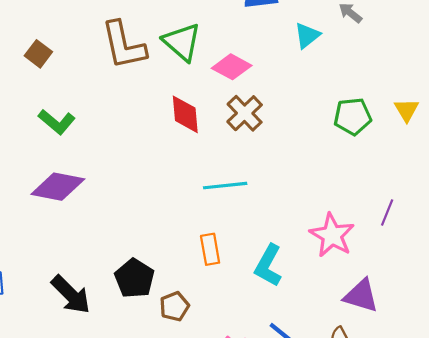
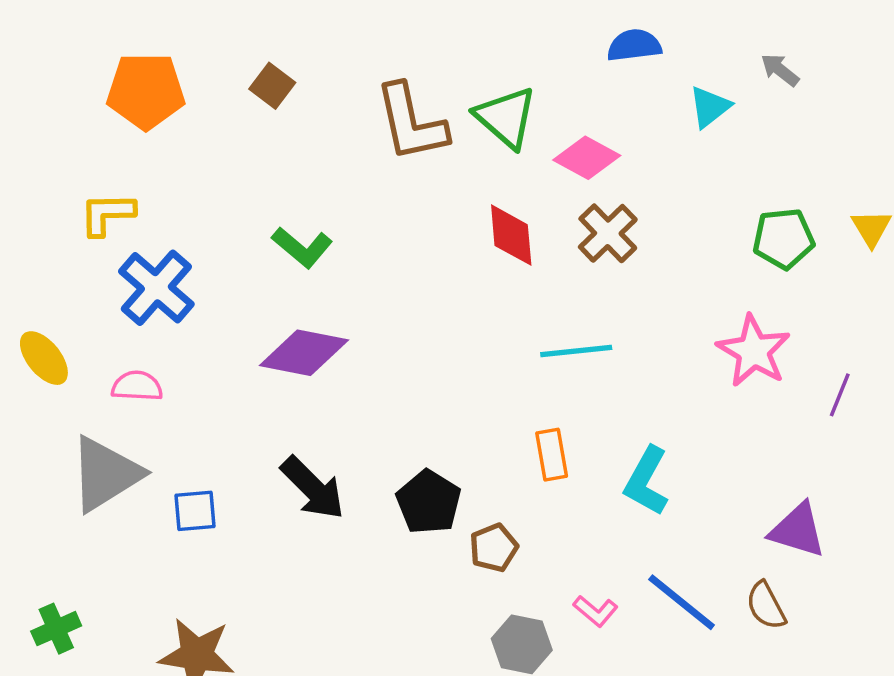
brown square: (38, 54) -> (272, 86), moved
pink star: (332, 235) -> (754, 351), moved
black arrow: (71, 295) -> (313, 488), moved

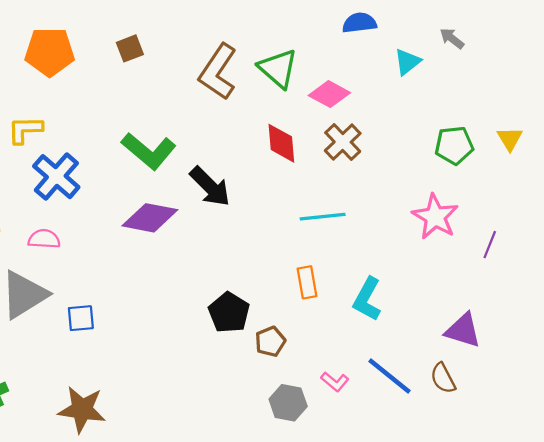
brown square: (272, 86) -> (130, 48), turned 32
brown L-shape: (411, 123) -> (218, 72), turned 46
green L-shape: (302, 247) -> (149, 151), size x1.4
black arrow: (313, 488) -> (210, 187), moved

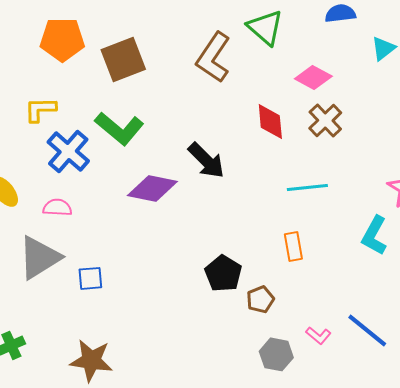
brown square: (130, 48) -> (123, 59), moved, size x1.8
green triangle: (278, 68) -> (265, 27), moved
green L-shape: (149, 151) -> (119, 128), moved
cyan L-shape: (367, 299) -> (374, 235), moved

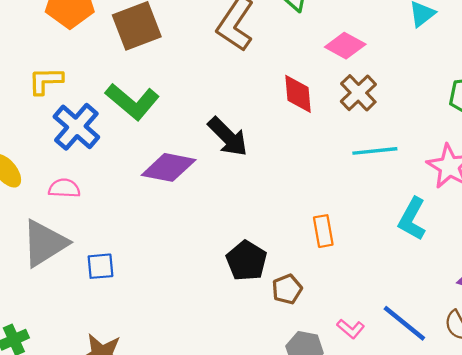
cyan line: (307, 187) -> (375, 151), moved

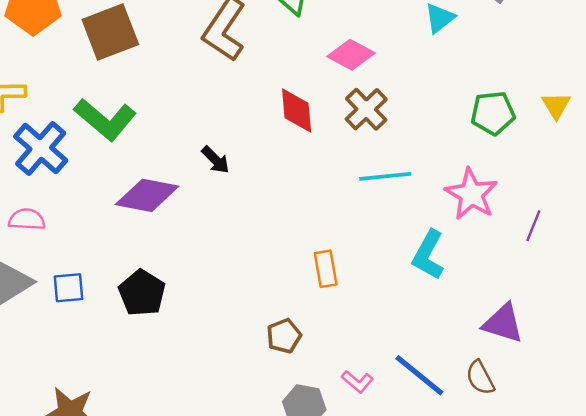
black arrow: (228, 137) -> (215, 160), size x0.6
black pentagon: (246, 261) -> (142, 293), moved
blue square: (100, 266) -> (69, 288), moved

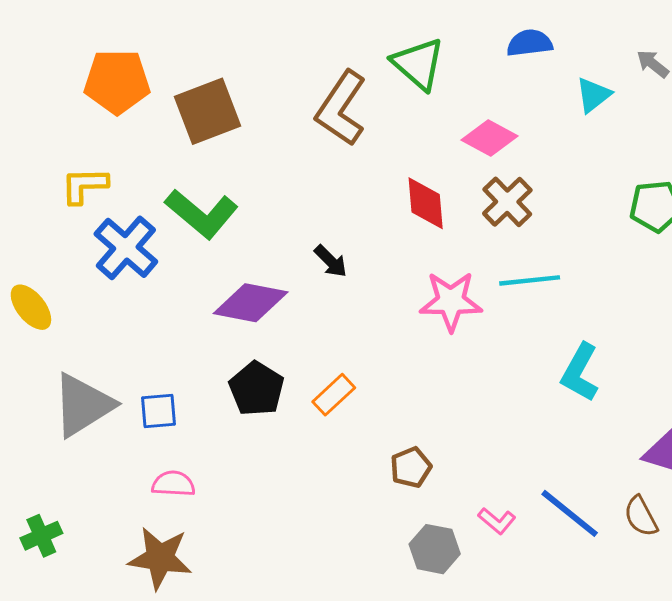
pink star: (471, 194) -> (451, 301), moved, turned -30
pink semicircle: (27, 219) -> (173, 484), moved
orange rectangle: (326, 269) -> (334, 395), moved, turned 57
black pentagon: (142, 293) -> (257, 389), moved

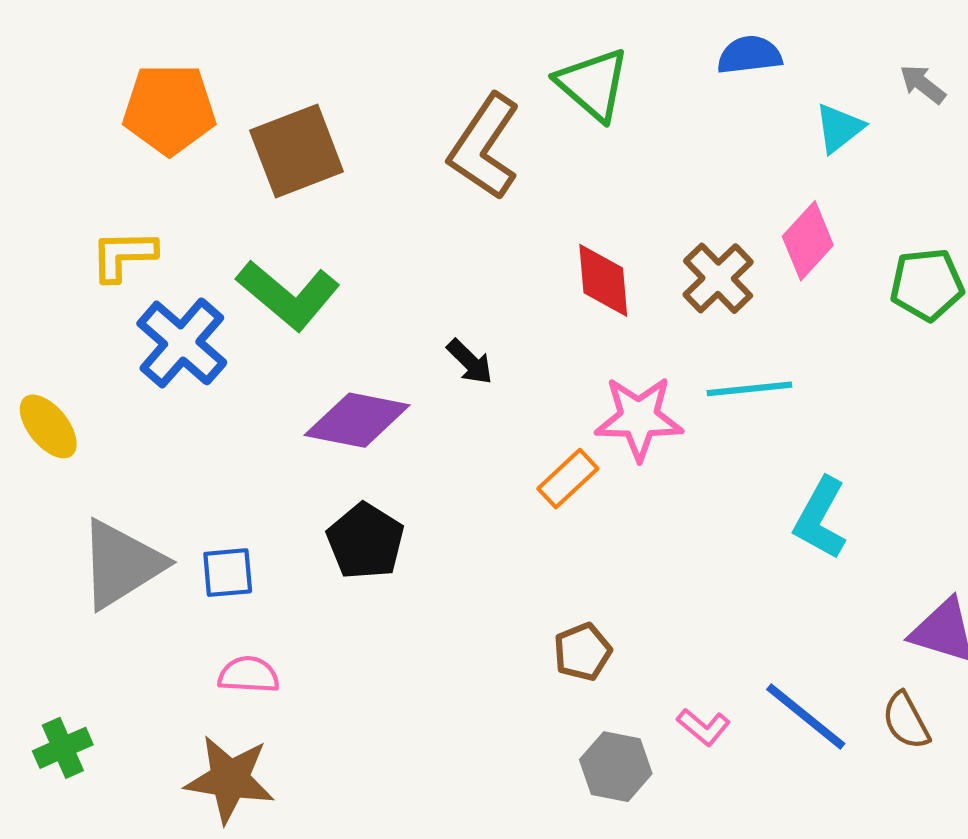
pink diamond: (489, 138) -> (808, 241), moved, turned -76
orange rectangle: (334, 395) -> (568, 479), moved

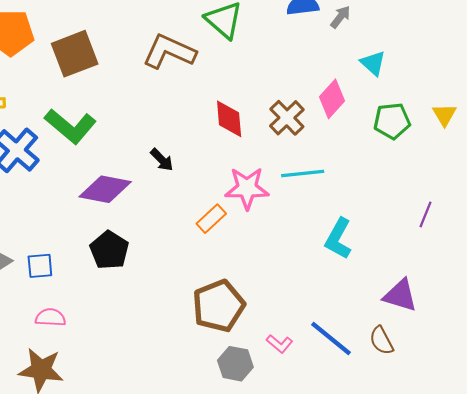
gray arrow: (923, 84) -> (340, 17), moved, turned 90
cyan triangle: (839, 128) -> (373, 63), moved, turned -40
brown L-shape: (484, 147) -> (169, 52), turned 80
brown pentagon: (582, 652) -> (219, 306), size x1.8

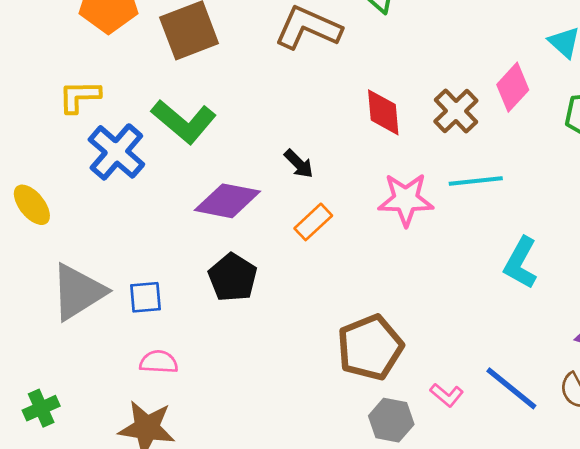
orange rectangle: (211, 219) -> (313, 222), moved

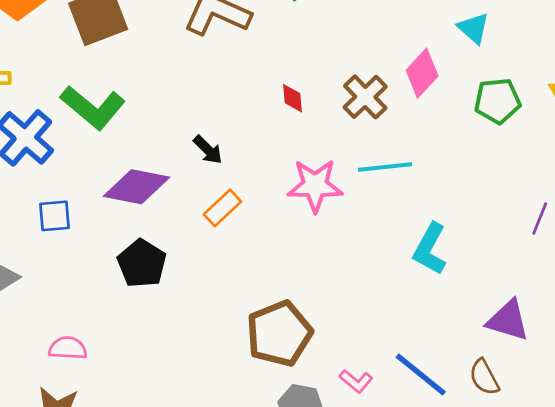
red diamond: (383, 112) -> (292, 98), size x0.6
blue square: (145, 297) -> (55, 216), moved

